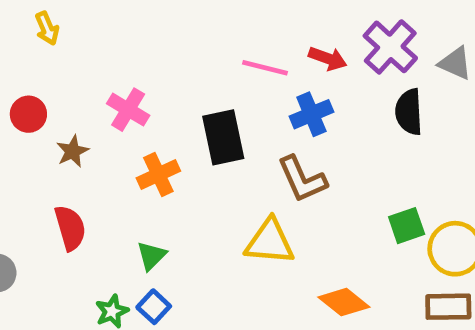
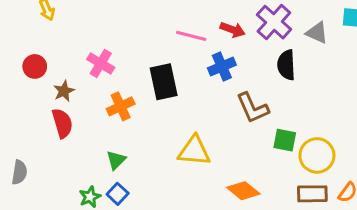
brown L-shape: (302, 179) -> (253, 108), moved
green square: (407, 226) -> (285, 140), turned 30
red semicircle: (70, 228) -> (62, 123), moved

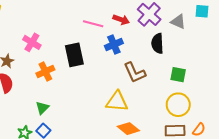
green square: (285, 140) -> (178, 75), moved
yellow triangle: (194, 151) -> (117, 102), moved

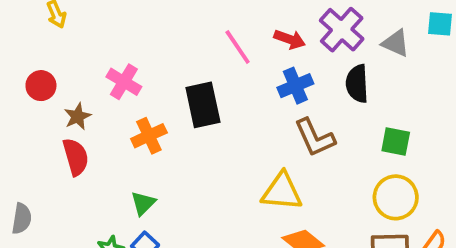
pink line: (93, 24) -> (238, 47), turned 42
blue cross: (114, 45) -> (295, 86), moved

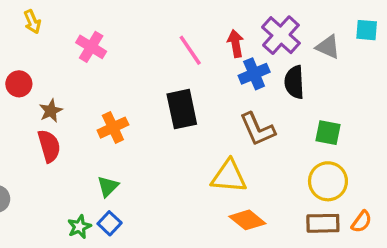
red arrow: (290, 39) -> (236, 44), turned -120
pink cross: (124, 82) -> (91, 47), moved
blue cross: (295, 86) -> (254, 74), moved
black rectangle: (203, 105) -> (182, 109), moved

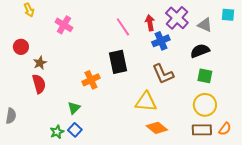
black semicircle: (294, 82) -> (200, 51), moved, turned 72
orange cross: (113, 128) -> (91, 80), moved

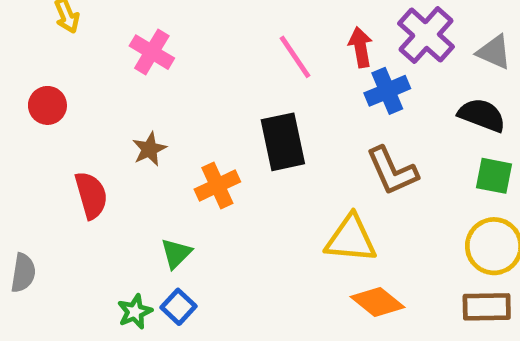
black semicircle: (200, 51) -> (482, 115), turned 42
brown star: (40, 63) -> (149, 149), moved

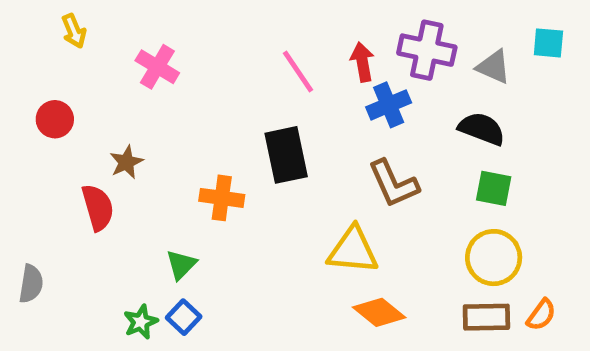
purple cross: (426, 35) -> (427, 50), turned -30
brown star: (149, 149) -> (126, 162), moved
orange cross: (217, 185) -> (222, 198), turned 33

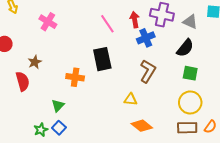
black semicircle: (482, 129) -> (185, 48), turned 108
brown L-shape: (393, 184) -> (148, 71), turned -125
yellow triangle: (353, 250) -> (131, 99), size x0.6

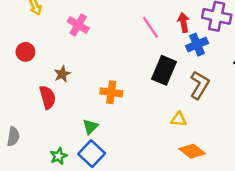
black rectangle: (102, 59) -> (164, 70), moved, turned 35
blue square: (59, 128) -> (92, 154), size x1.5
green star: (41, 130) -> (59, 156), moved

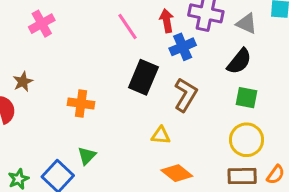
pink cross: (78, 25) -> (42, 24), turned 30
green triangle: (90, 127) -> (87, 156), moved

